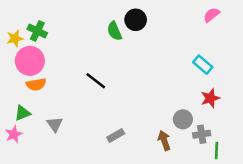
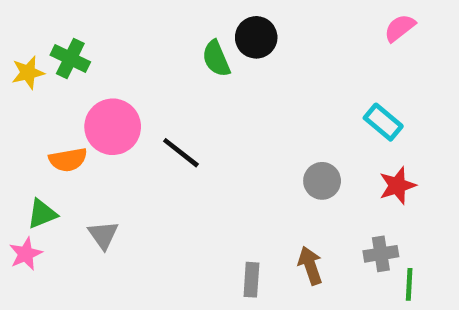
pink circle: (30, 61) -> (113, 127), moved
gray circle: (183, 119) -> (322, 181), moved
gray rectangle: (116, 135) -> (251, 280), moved, turned -56

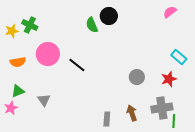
cyan rectangle: (383, 122) -> (179, 57), moved
orange semicircle: (68, 160) -> (18, 62), moved
gray cross: (381, 254) -> (162, 108), size x1.5

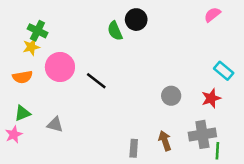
yellow star: (12, 31) -> (31, 47), moved
gray triangle: (44, 100) -> (55, 124), turned -40

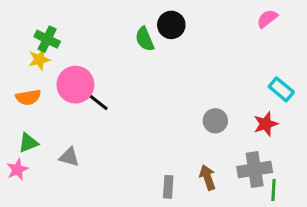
black line: (96, 81) -> (96, 100), moved

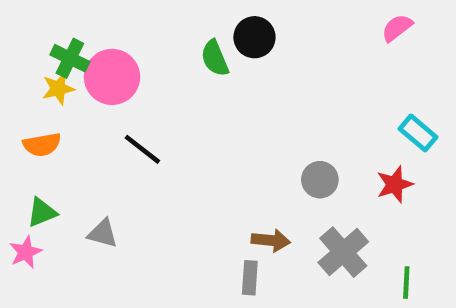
pink circle: (75, 85) -> (112, 77), moved
gray cross: (255, 170) -> (343, 252), moved, turned -32
brown arrow: (207, 177) -> (271, 240), moved, turned 115

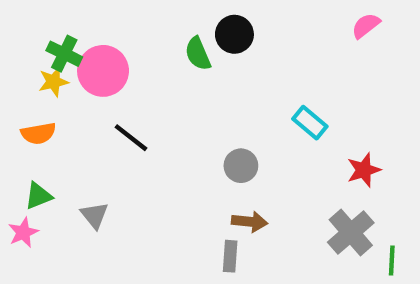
cyan rectangle: (418, 133) -> (310, 123), moved
gray circle: (320, 180) -> (241, 166), moved
gray triangle: (103, 233) -> (94, 215), turned 36
gray cross: (343, 252) -> (351, 232), moved
green line: (406, 282) -> (392, 260), moved

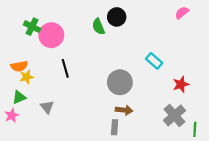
yellow star: (53, 82) -> (27, 77), moved
black line: (131, 138) -> (65, 68), turned 36
gray circle: (241, 166) -> (120, 82), size x1.5

